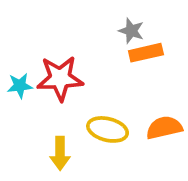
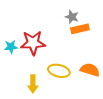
orange semicircle: (164, 128) -> (90, 70), turned 30

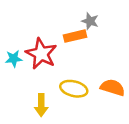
orange rectangle: (80, 29) -> (75, 36), moved
red star: (33, 43) -> (41, 54), turned 30

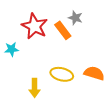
orange rectangle: (75, 36) -> (63, 30), turned 66
red star: (41, 54) -> (35, 26), moved

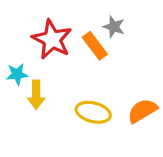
orange semicircle: (94, 73) -> (142, 111), turned -48
yellow arrow: (35, 88) -> (36, 95), moved

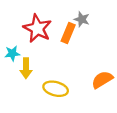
orange rectangle: (95, 46) -> (68, 33), turned 60
yellow ellipse: (93, 112) -> (56, 89), moved

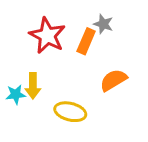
cyan star: (12, 53) -> (16, 94), moved
orange semicircle: (102, 80) -> (113, 80), moved

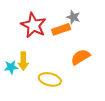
orange rectangle: (86, 41) -> (61, 29), turned 48

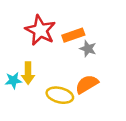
gray star: (73, 17) -> (88, 49), moved
orange semicircle: (80, 57) -> (87, 84), moved

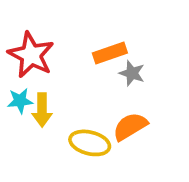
red star: (40, 30) -> (31, 55), moved
cyan star: (13, 80) -> (20, 101), moved

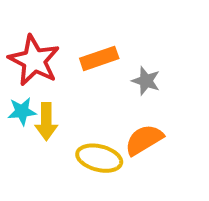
orange rectangle: (110, 53) -> (99, 58), moved

